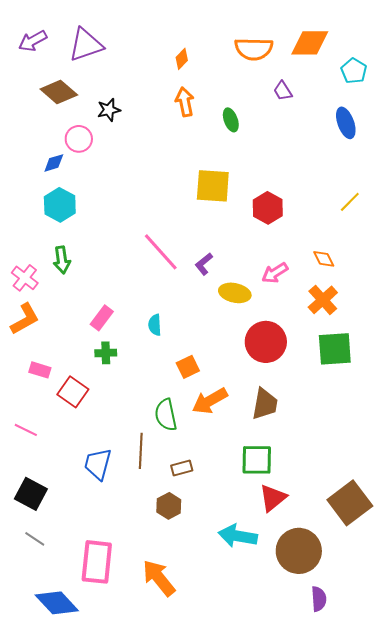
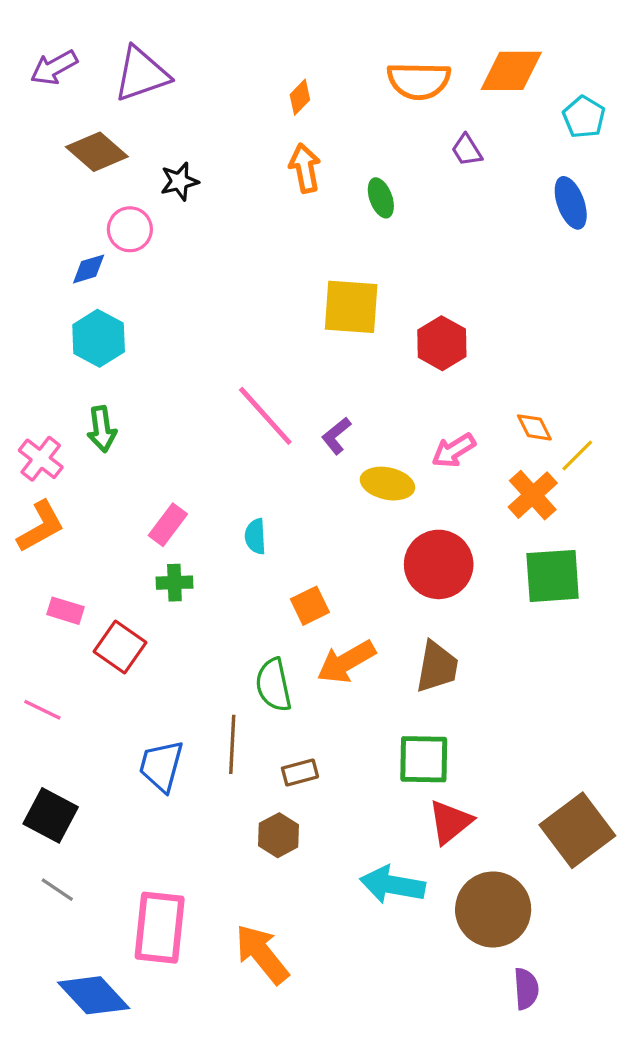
yellow line: (350, 202) -> (577, 455), moved

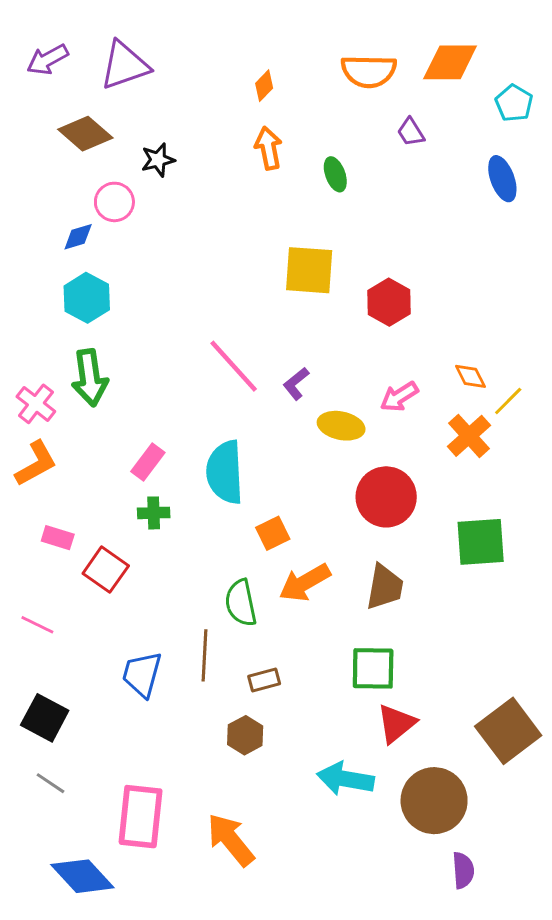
green arrow: (102, 429) -> (90, 378), size x1.4
cyan semicircle: (255, 536) -> (225, 472), size x2.0
green square: (553, 576) -> (481, 542), moved

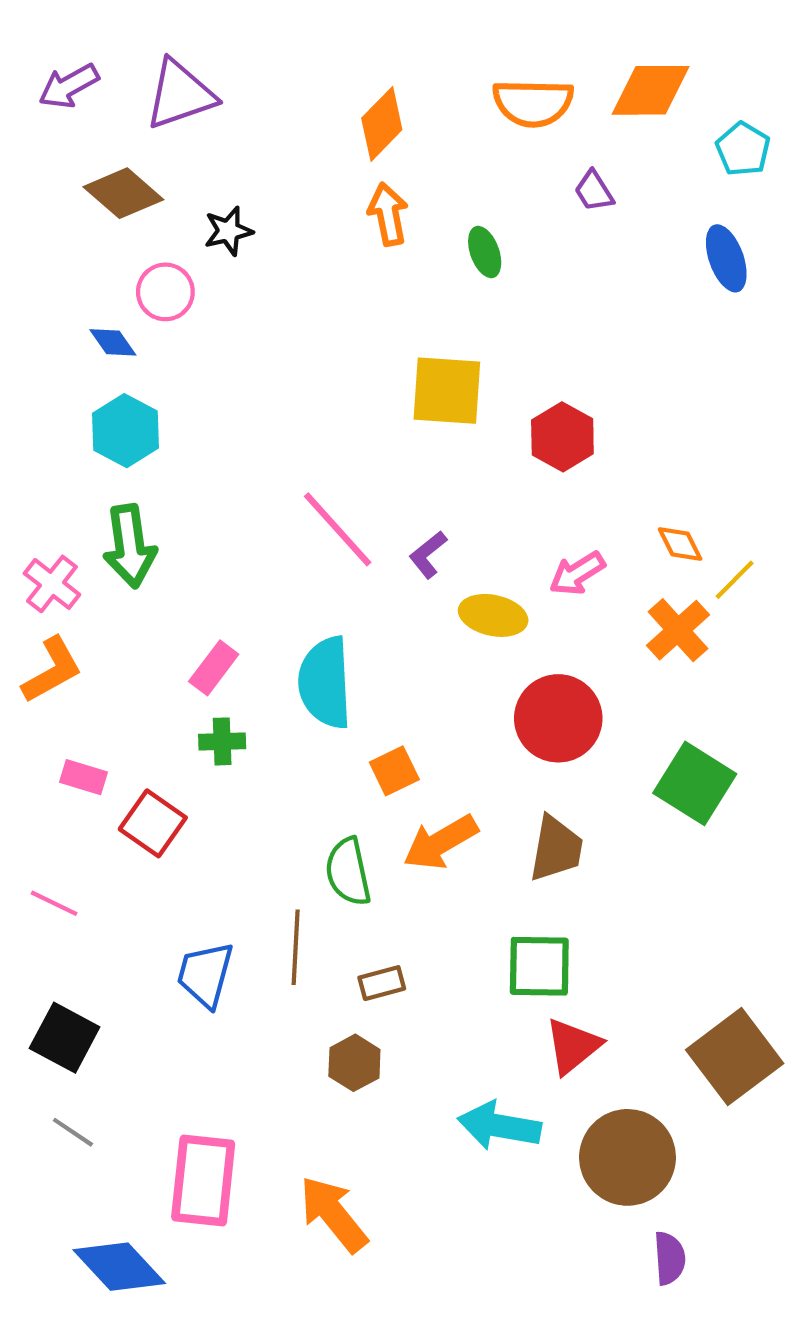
orange diamond: (264, 86) -> (382, 124), size x1.6
blue diamond: (78, 237) -> (113, 342), turned 72
green square: (481, 542) -> (695, 783), turned 36

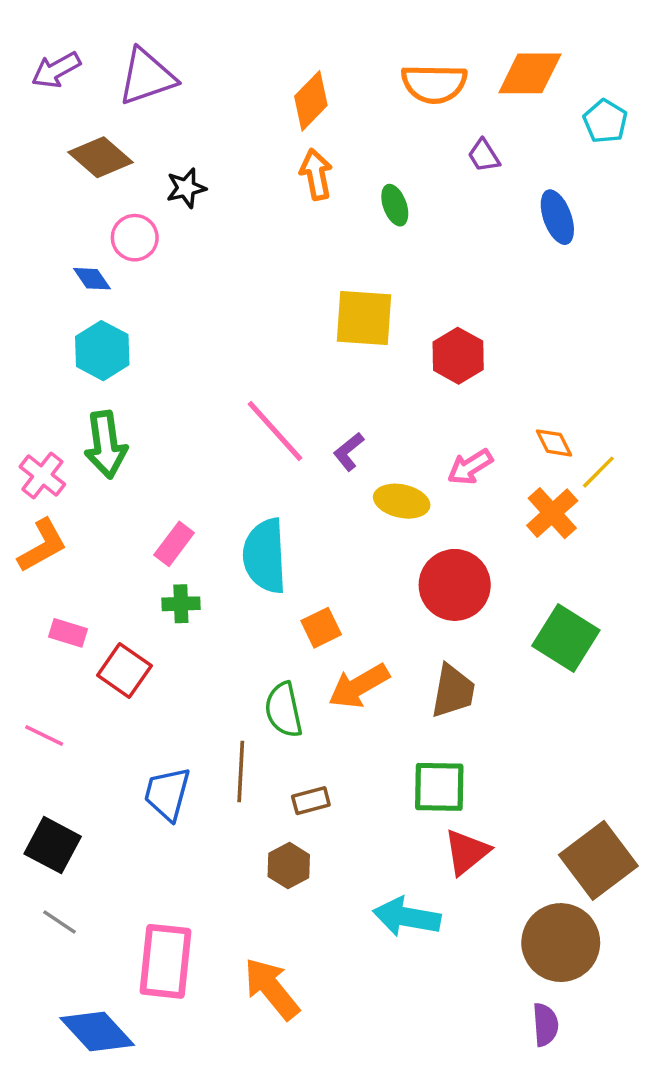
blue ellipse: (726, 258) -> (557, 217), moved
brown circle: (628, 1157) -> (561, 943), moved

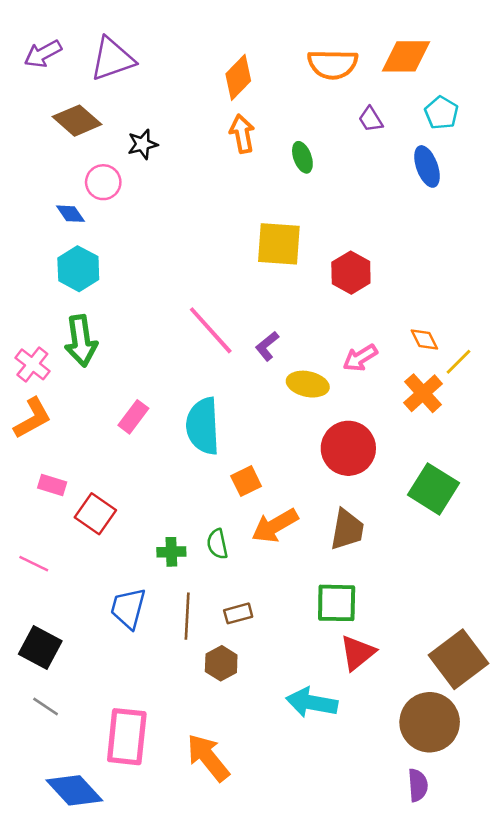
cyan pentagon: (605, 121) -> (441, 113), moved
green cross: (181, 604) -> (171, 552), moved
green semicircle: (284, 710) -> (217, 544), size x0.7
brown line: (241, 771) -> (187, 616), moved

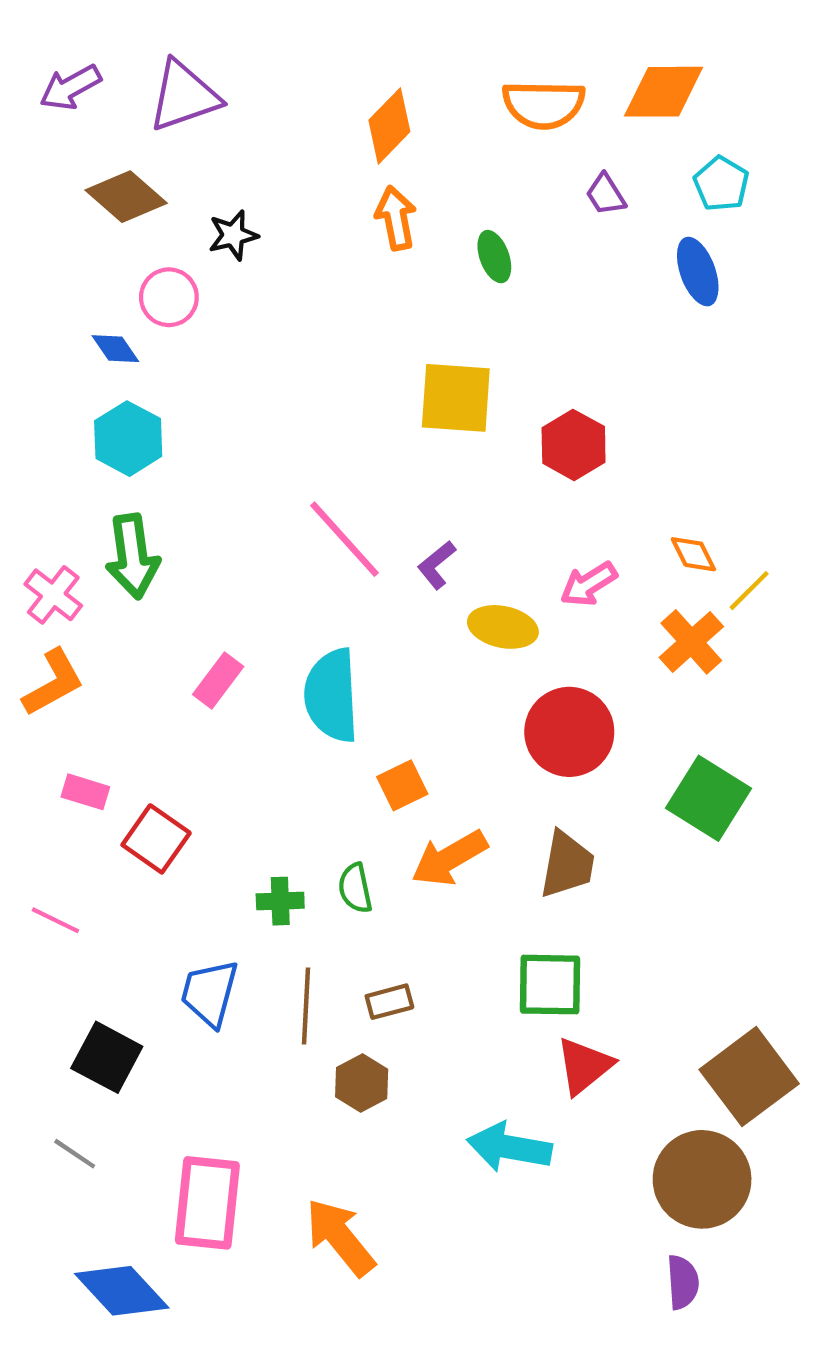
black square: (40, 648) -> (107, 1057), moved

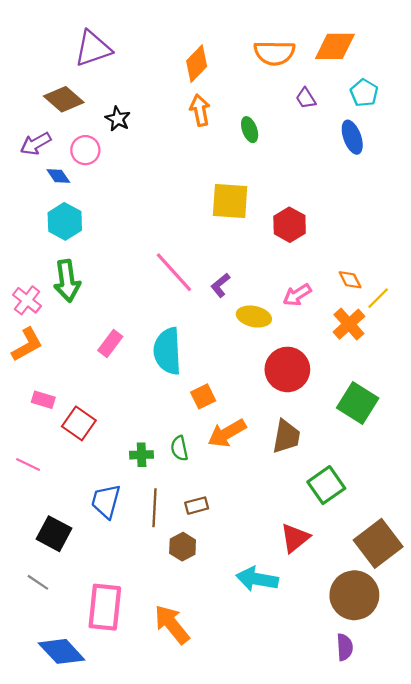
purple arrow: (70, 87) -> (36, 144), moved
black star: (233, 235) -> (118, 119), turned -30
green square: (550, 985) -> (326, 485), moved, turned -36

